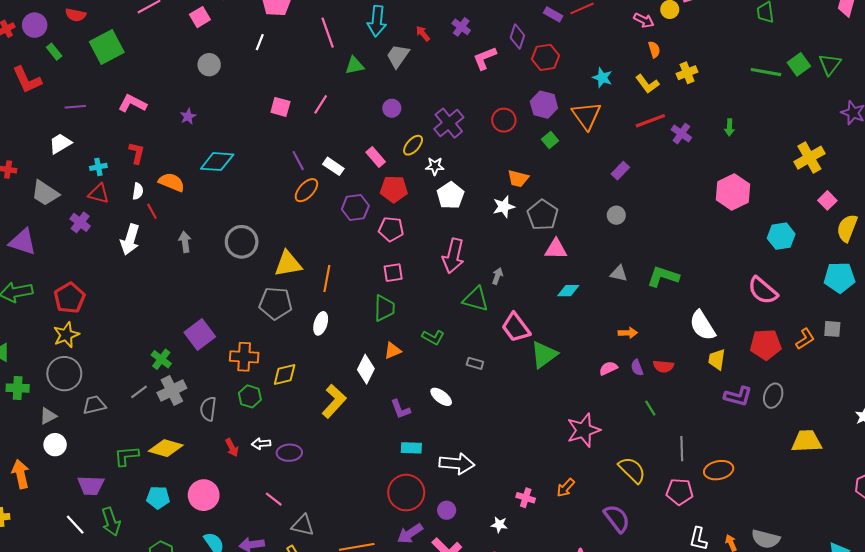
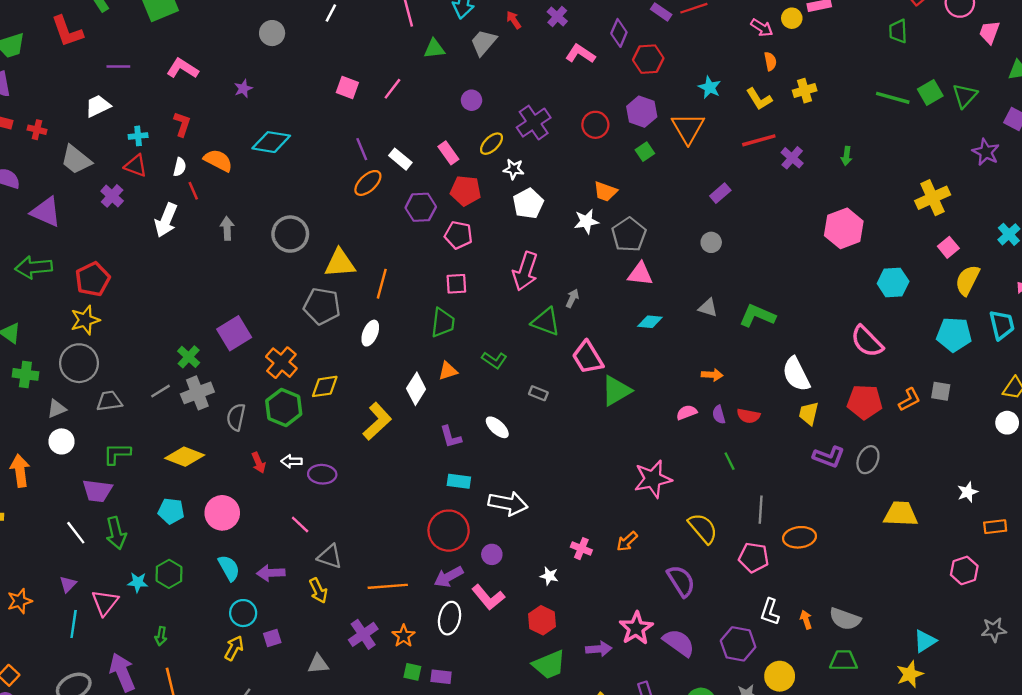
pink L-shape: (485, 58) -> (580, 54), turned 50
orange cross: (244, 357) -> (281, 363), turned 32
green hexagon: (250, 396) -> (284, 407), size x1.4
green L-shape: (126, 456) -> (117, 454), moved

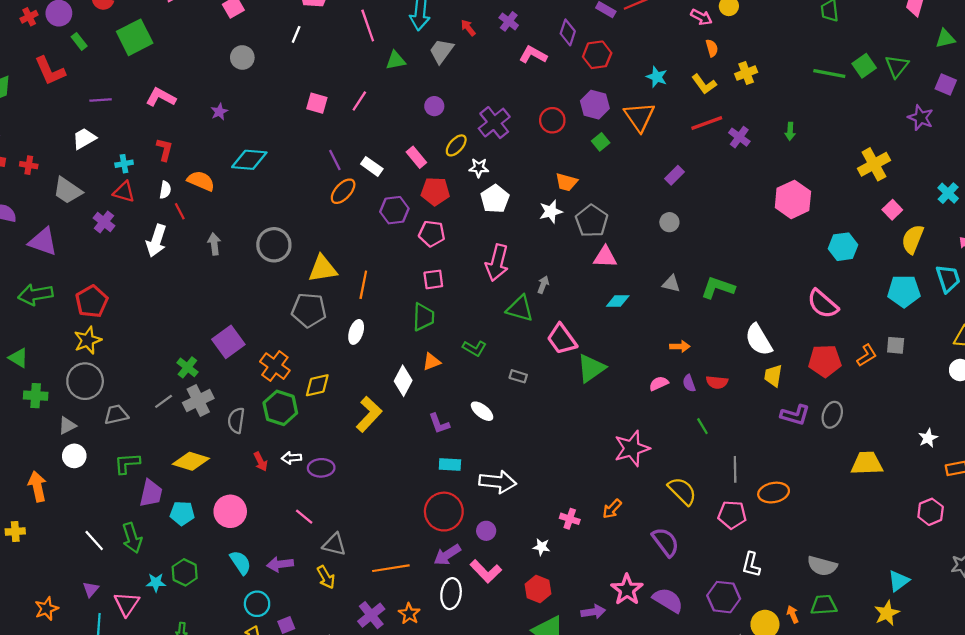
purple trapezoid: (97, 491) -> (151, 493), moved, turned -80
orange arrow: (806, 620) -> (793, 614), moved

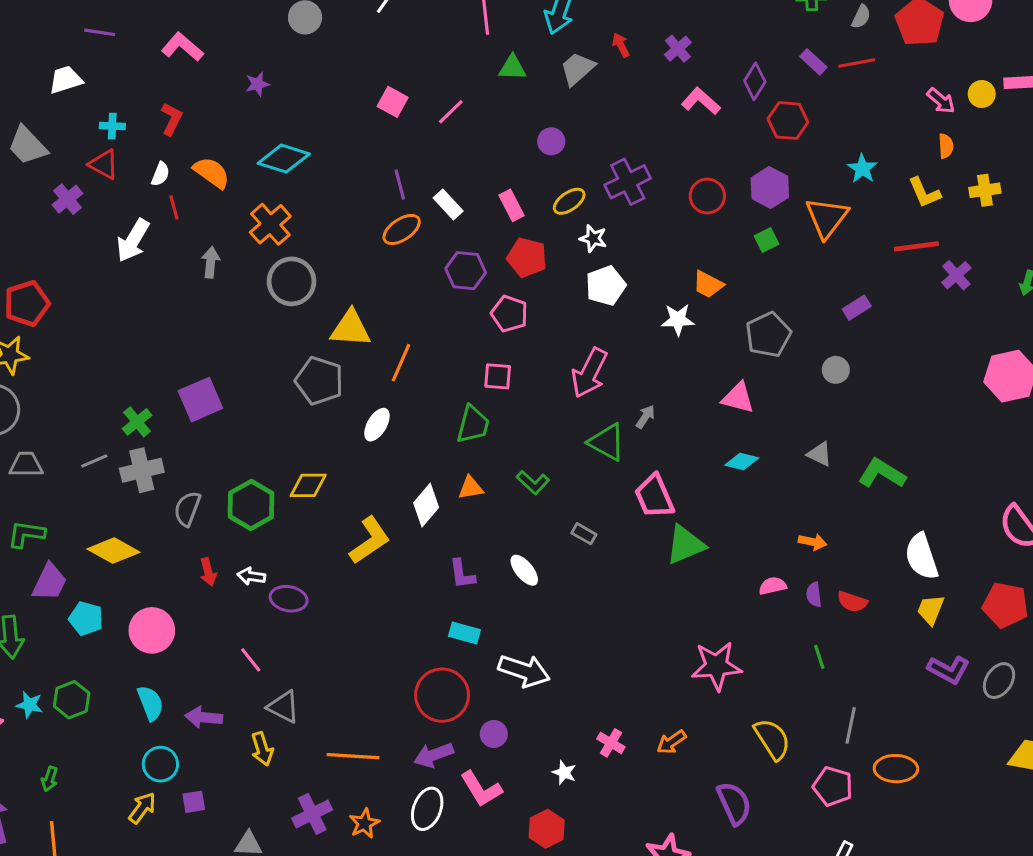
gray pentagon: (592, 221) -> (768, 335), moved
orange cross: (275, 366) -> (270, 224), moved

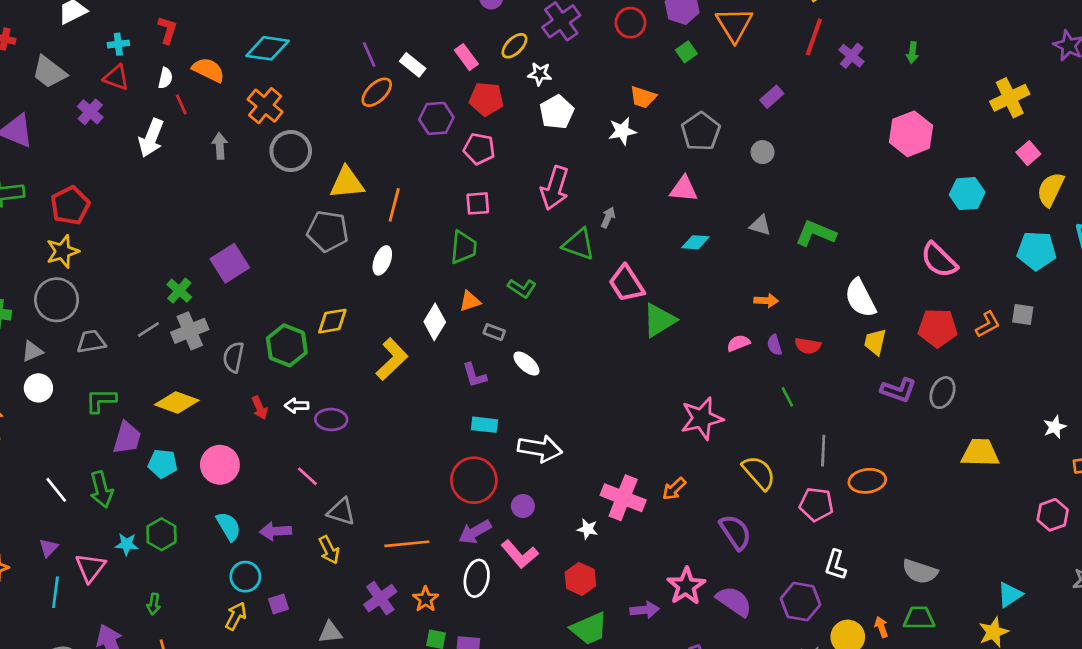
red line: (916, 246) -> (814, 37), turned -54
gray rectangle: (584, 534) -> (494, 332), moved
pink cross: (611, 743) -> (623, 498), size x1.8

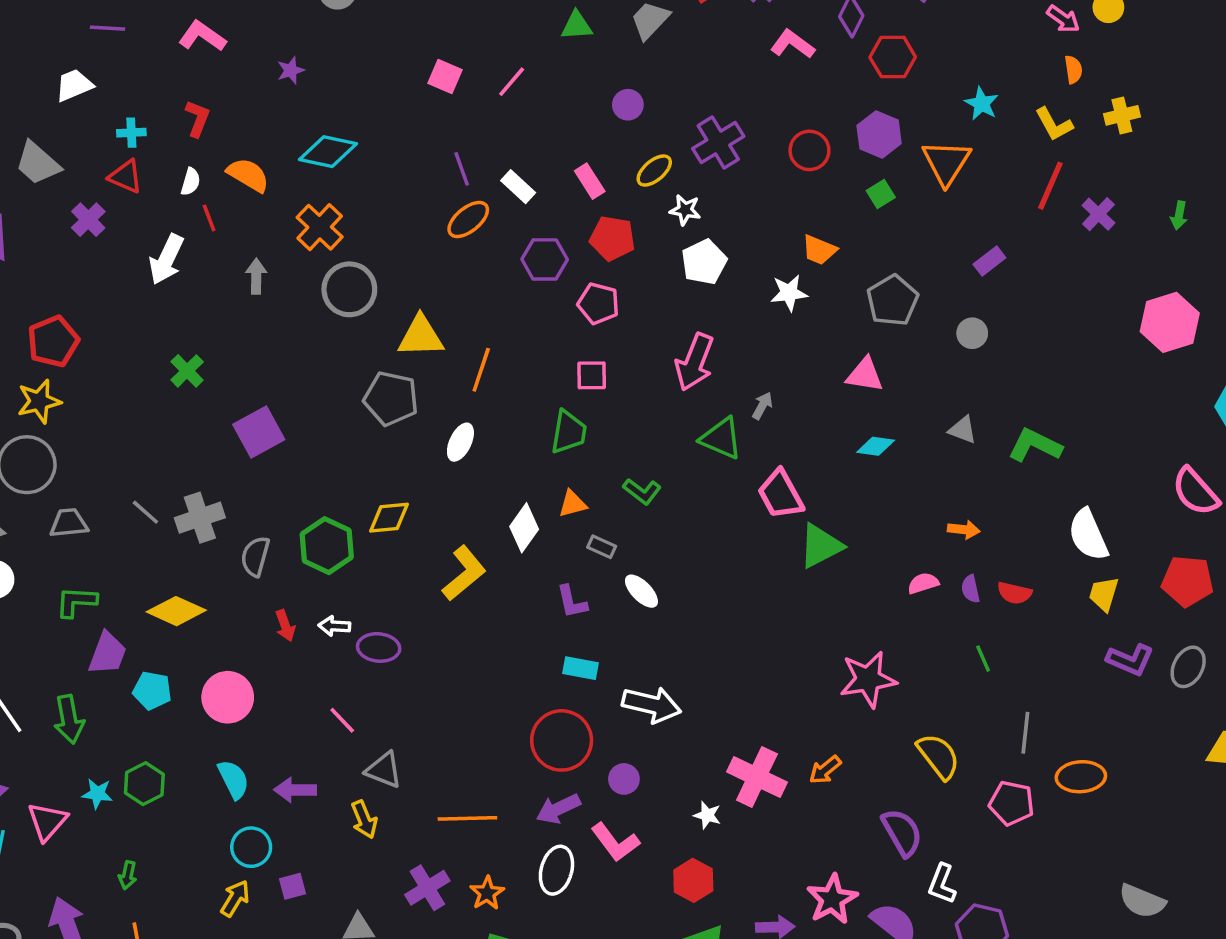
green cross: (179, 291) -> (187, 371), moved
gray line: (148, 329) -> (145, 512), turned 70
white L-shape: (836, 565) -> (942, 884), moved

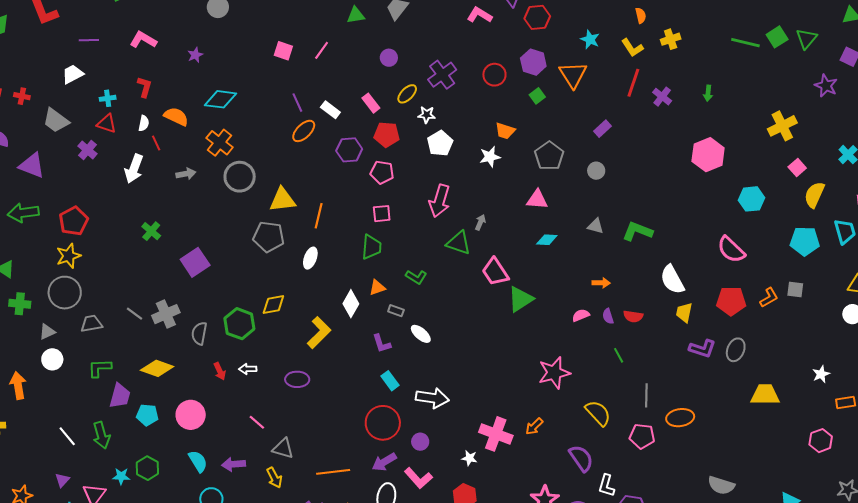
gray arrow: (256, 276) -> (186, 174), turned 84
purple ellipse: (379, 647) -> (297, 379), moved
cyan rectangle: (581, 668) -> (390, 381), turned 48

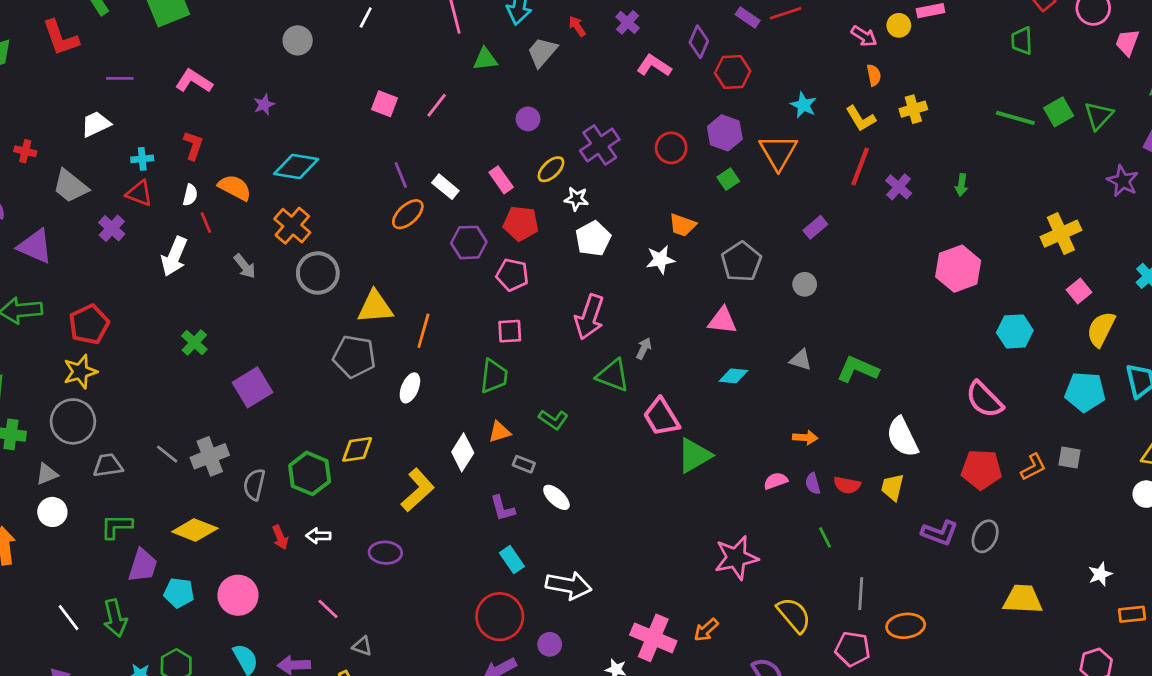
gray arrow: (186, 174) -> (245, 266), turned 60
yellow trapezoid: (684, 312) -> (892, 487), moved
gray triangle: (283, 448) -> (362, 646), size x0.7

